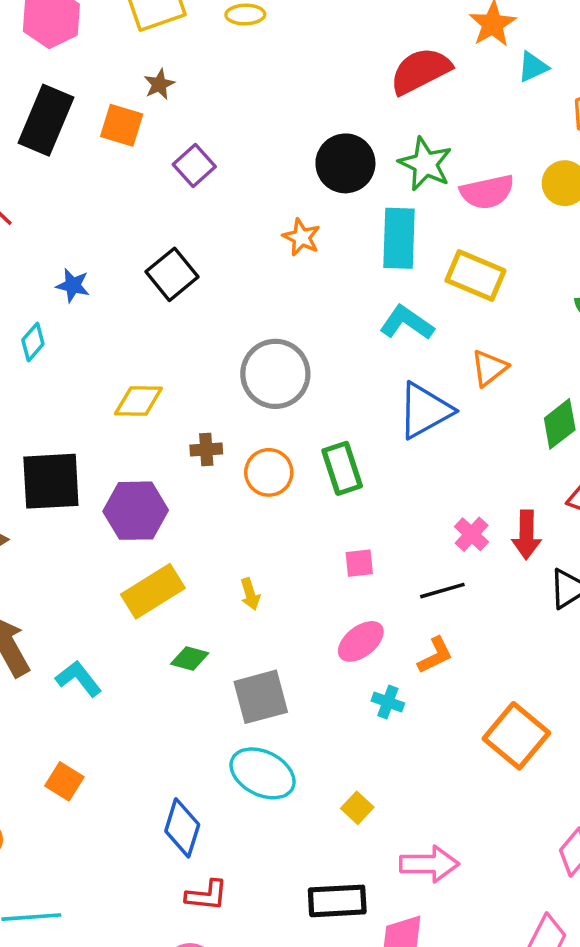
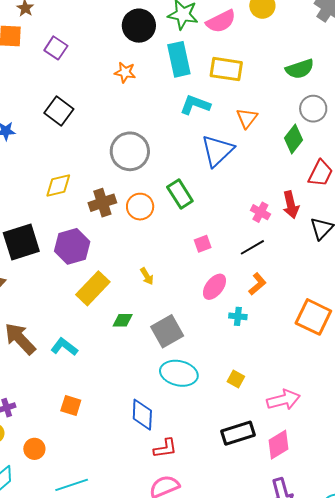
brown cross: (206, 450) -> (102, 203), size x1.5

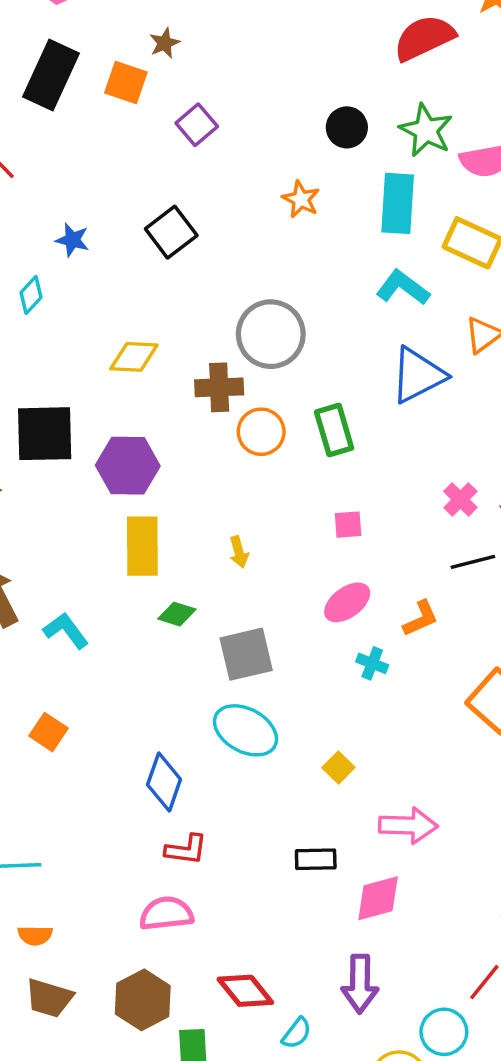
black circle: (139, 26) -> (347, 127), size x0.7
brown cross: (102, 203) -> (219, 387), moved
black line: (252, 247) -> (473, 562), moved
yellow rectangle: (93, 288) -> (142, 546), turned -60
black rectangle: (238, 433) -> (316, 859), size x0.7

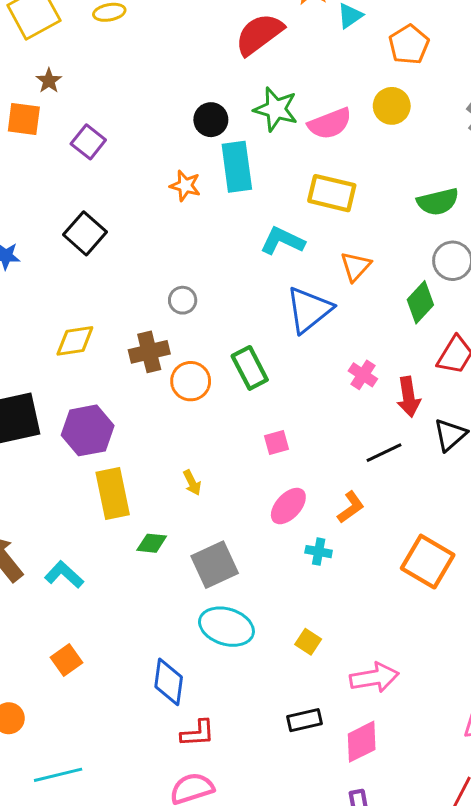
cyan rectangle: (398, 203) -> (237, 167), moved
gray circle: (271, 334) -> (183, 300), size x0.5
pink cross: (460, 499) -> (363, 375), moved
orange square: (49, 732) -> (66, 660), turned 32

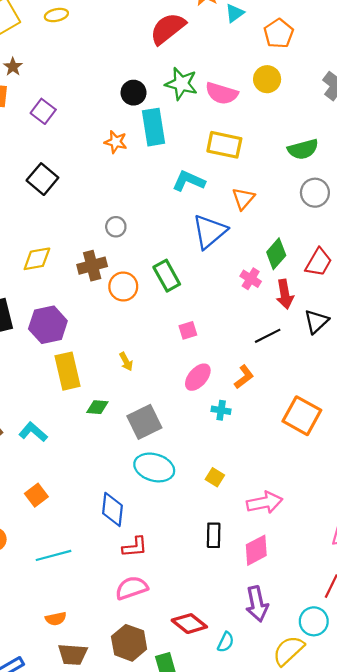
pink semicircle: (330, 124) -> (222, 93), turned 40
green diamond: (420, 302) -> (276, 254), moved
black rectangle: (304, 720) -> (214, 535), turned -75
cyan line: (58, 775) -> (54, 555), moved

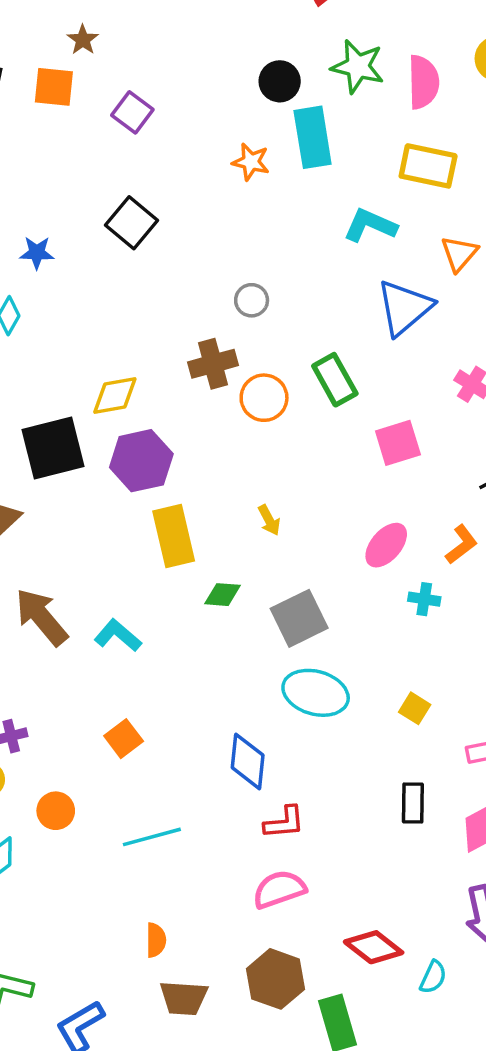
pink semicircle: (222, 93) -> (423, 82), turned -108
yellow diamond: (37, 259) -> (115, 396), moved
pink square: (188, 330) -> (398, 443), moved, size x1.5
orange semicircle: (56, 619) -> (156, 940), turned -78

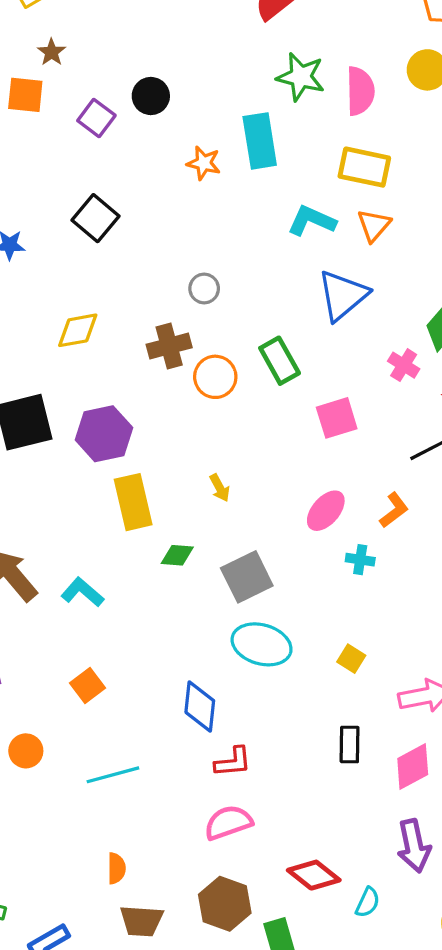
black circle: (280, 81) -> (151, 96), moved
orange triangle: (459, 254) -> (374, 225), moved
yellow diamond: (115, 396) -> (78, 330), moved

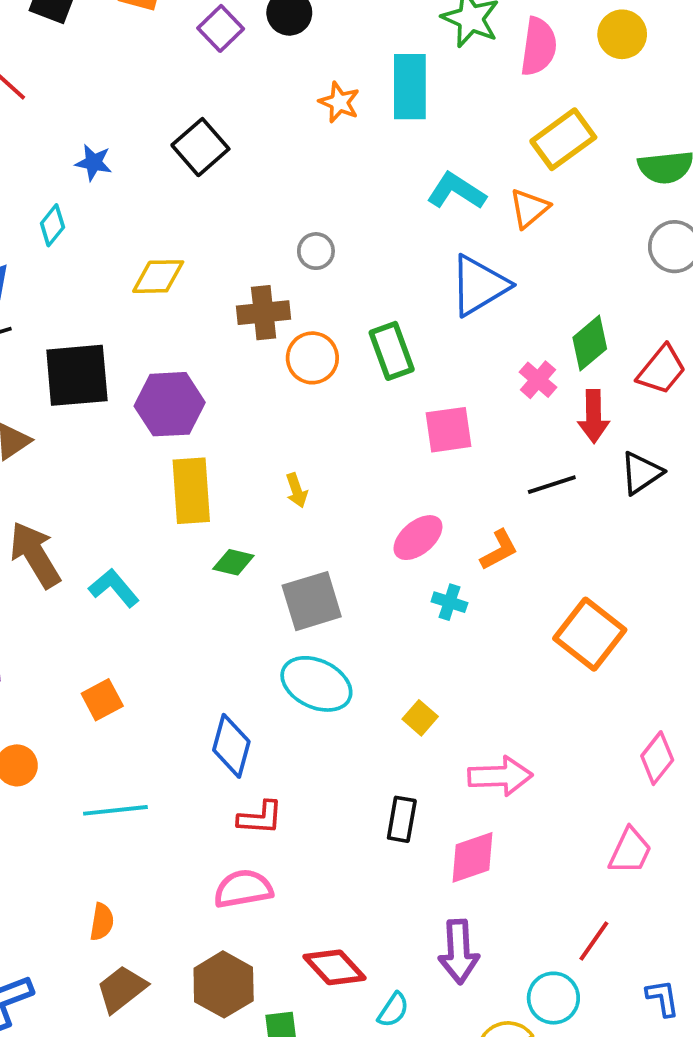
yellow rectangle: (364, 167) -> (563, 139), moved, turned -57
brown trapezoid: (141, 921) -> (122, 989), turned 129

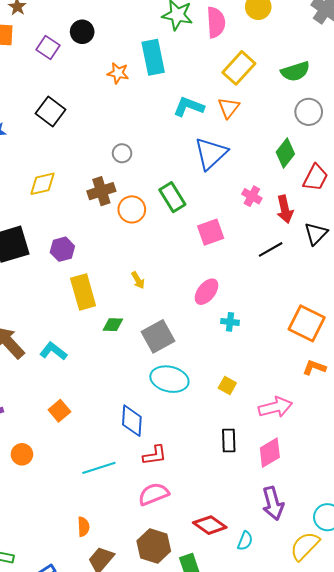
green diamond: (590, 343) -> (285, 153), moved
purple hexagon: (170, 404) -> (62, 249), size x0.7
orange L-shape: (499, 550) -> (314, 367), moved, turned -120
cyan line: (115, 810) -> (99, 468), moved

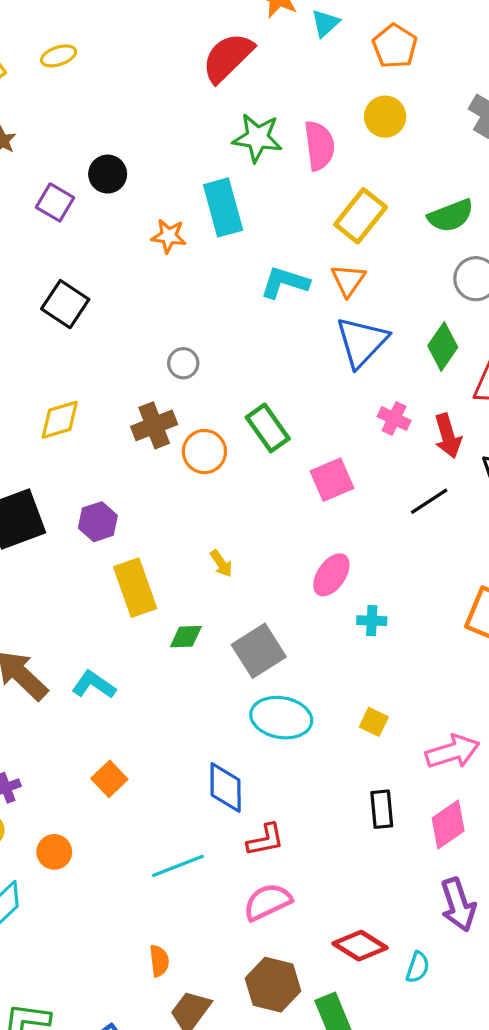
blue triangle: (211, 153) -> (362, 342), moved

